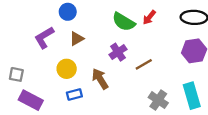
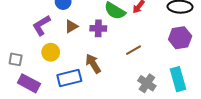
purple cross: (118, 52) -> (98, 28), moved, turned 35
yellow circle: (67, 69) -> (51, 52), moved
blue rectangle: (74, 95) -> (69, 78), size x1.6

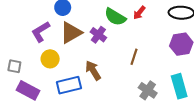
brown triangle: (71, 26) -> (71, 33), size x1.6
purple cross: (98, 28) -> (98, 35), turned 35
brown line: (133, 50) -> (134, 57), turned -42

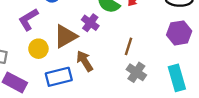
brown triangle: (71, 33) -> (65, 36), moved
gray cross: (148, 90) -> (136, 72), moved

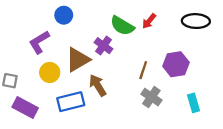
purple hexagon: (179, 33) -> (176, 64), moved
cyan rectangle: (177, 78) -> (194, 103), size x0.7

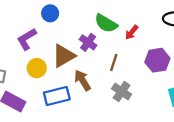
red arrow: (149, 21) -> (132, 32), moved
brown line: (143, 70) -> (114, 62), moved
gray cross: (151, 97) -> (122, 91), moved

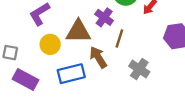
brown triangle: (64, 56) -> (78, 31), turned 30
brown line: (114, 62) -> (119, 39), moved

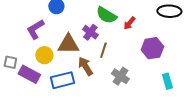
purple rectangle: (25, 80) -> (29, 74), moved

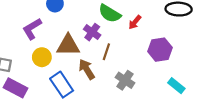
purple rectangle: (29, 74) -> (16, 88), moved
blue rectangle: (62, 80) -> (62, 85), turned 70
cyan rectangle: (167, 81) -> (176, 86), turned -35

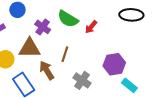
purple cross: (92, 32) -> (43, 27), moved
purple hexagon: (160, 50) -> (114, 64), moved

